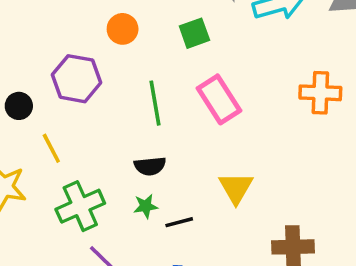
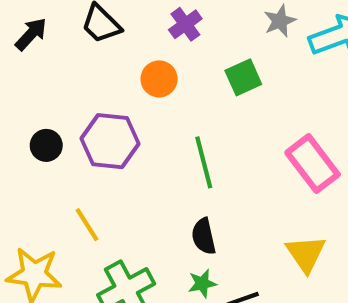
pink rectangle: (219, 99) -> (313, 164), moved
black circle: (19, 106) -> (46, 145), moved
black semicircle: (150, 166) -> (204, 236), turned 88

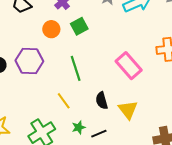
green square: (243, 77) -> (79, 26), moved
yellow line: (87, 225) -> (64, 101), moved
black semicircle: (204, 236) -> (102, 101), moved

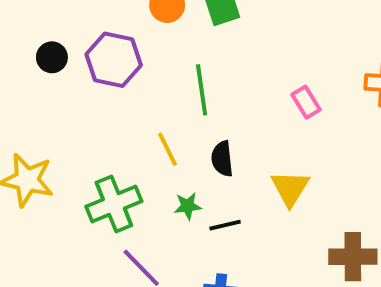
pink rectangle: (129, 66) -> (306, 102), size x0.6
black semicircle: (102, 101) -> (222, 159), moved

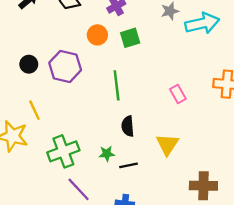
yellow line: (167, 149) -> (34, 110), moved

